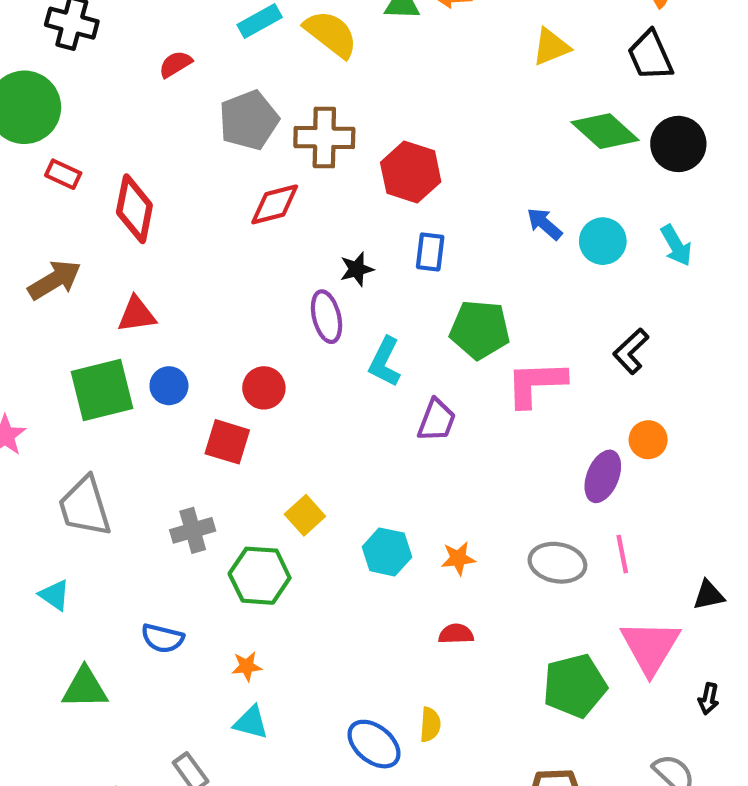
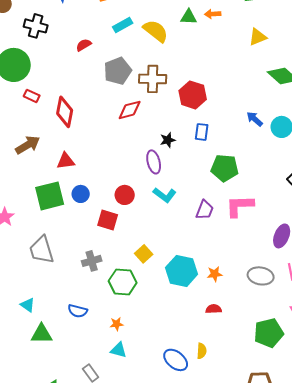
cyan L-shape: (385, 362) -> (165, 195), moved, turned -80
pink L-shape: (536, 384) -> (240, 206), moved
cyan hexagon: (387, 552) -> (182, 271), size x1.4
cyan triangle: (55, 595) -> (28, 305), moved

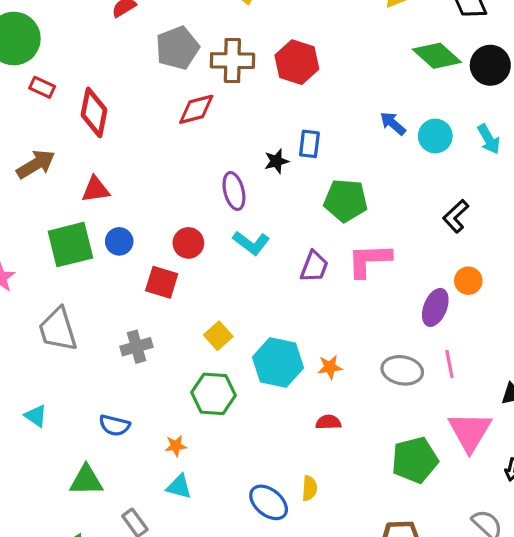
red hexagon: (193, 95) -> (297, 62), moved
black star: (168, 140) -> (276, 161), moved
green hexagon: (123, 282) -> (214, 394), moved
green triangle: (42, 334) -> (86, 480), moved

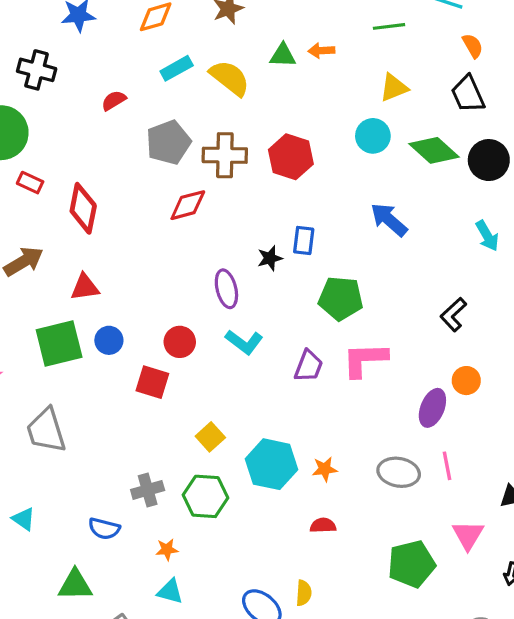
blue arrow: (393, 123) -> (389, 220), size x1.4
cyan circle: (435, 136) -> (373, 136), moved
gray cross: (136, 347) -> (148, 490), moved
pink triangle: (470, 432) -> (468, 535), size x0.7

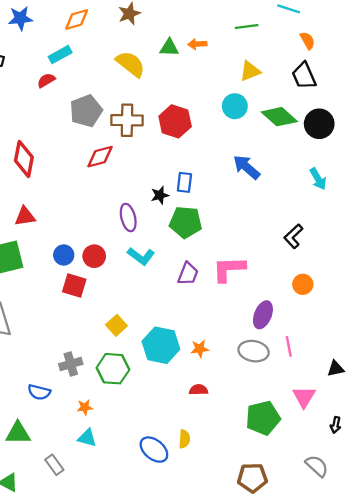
cyan rectangle: (177, 68) -> (60, 55), moved
green pentagon: (341, 298) -> (186, 222), moved
blue circle: (109, 340) -> (64, 255), moved
purple ellipse: (432, 408) -> (263, 315), moved

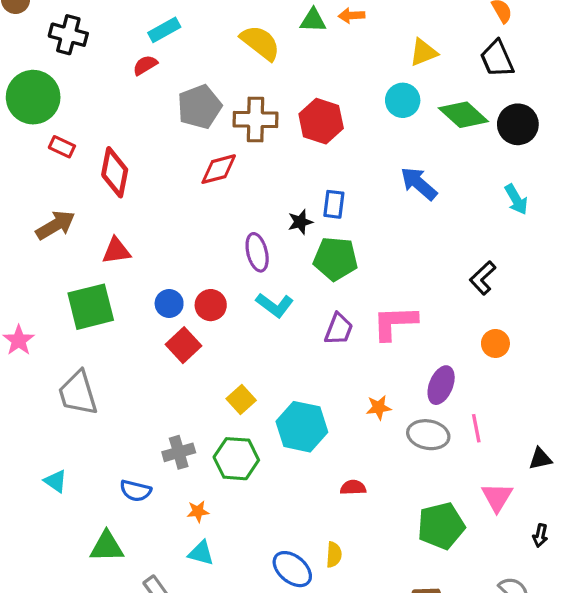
red square: (74, 285) -> (183, 345), turned 30
orange star: (200, 349) -> (379, 407), moved

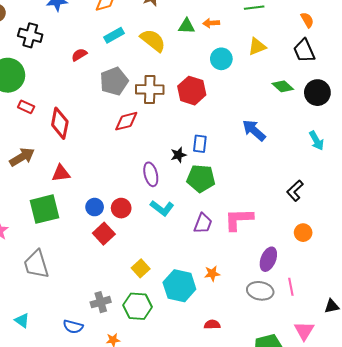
cyan rectangle: (164, 30) -> (114, 35), moved
cyan circle: (403, 100) -> (221, 59), moved
green diamond: (463, 115) -> (283, 86), size x0.7
orange star: (379, 407) -> (212, 273), moved

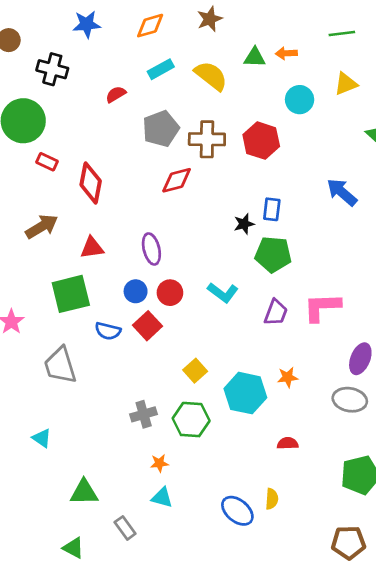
purple ellipse: (151, 174) -> (151, 249), moved
blue semicircle: (73, 327) -> (108, 331), moved

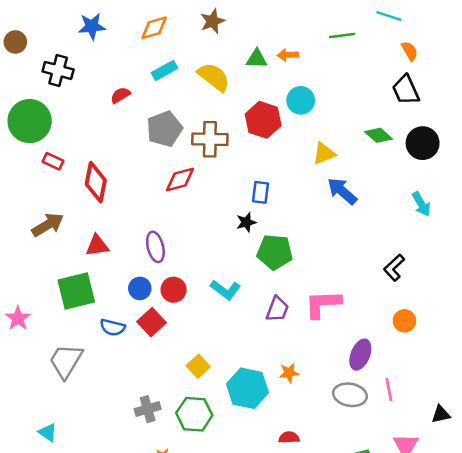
yellow triangle: (346, 84) -> (324, 153), moved
red hexagon: (261, 141) -> (263, 120), moved
blue rectangle: (272, 209) -> (260, 192), moved
gray trapezoid: (60, 365) -> (66, 361), turned 48

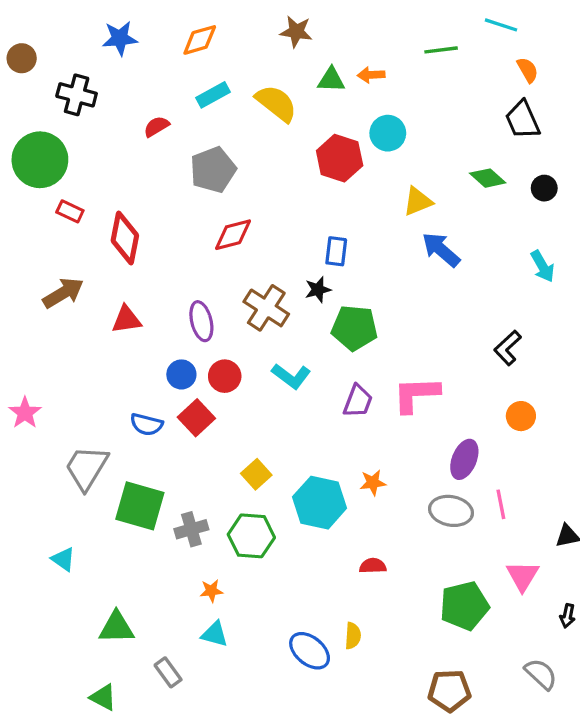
brown star: (212, 21) -> (296, 32), moved, turned 30
brown cross: (210, 139) -> (266, 308), moved, turned 32
black circle: (423, 143) -> (544, 188), size x0.6
green square: (76, 291) -> (140, 506), moved, turned 30

